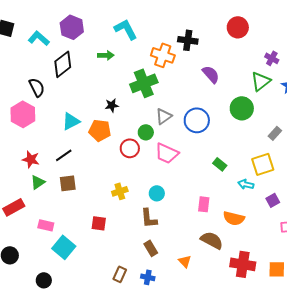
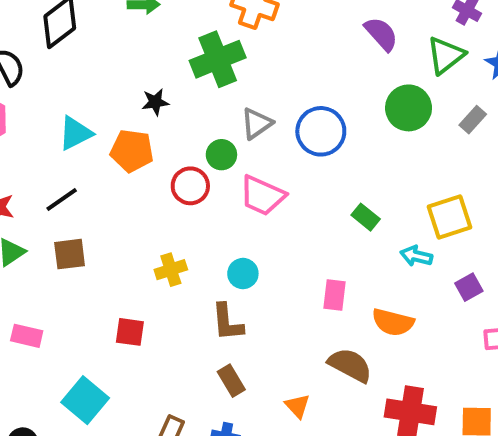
purple semicircle: (211, 74) -> (381, 34), moved
gray rectangle: (275, 133) -> (473, 120), moved
cyan square: (64, 247) -> (85, 400), moved

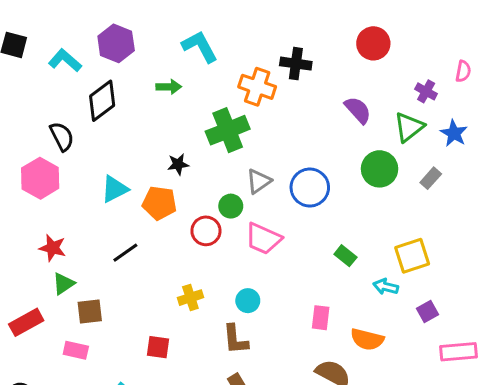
black line: (62, 199) -> (125, 253), moved
brown square: (70, 254) -> (90, 311), moved

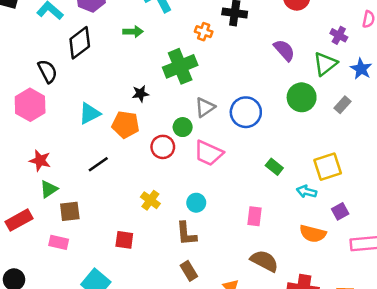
orange cross: (257, 87) -> (204, 32), size x0.6
yellow cross: (190, 298) -> (150, 200), turned -36
orange semicircle: (367, 339) -> (313, 234), moved

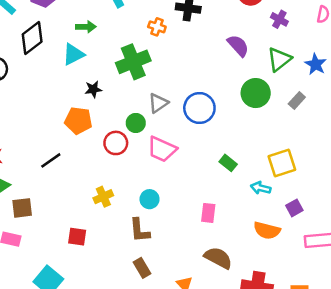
purple cross: (339, 35) -> (279, 19), moved
cyan triangle: (90, 113) -> (73, 54), moved
yellow cross: (150, 200) -> (103, 197), turned 30

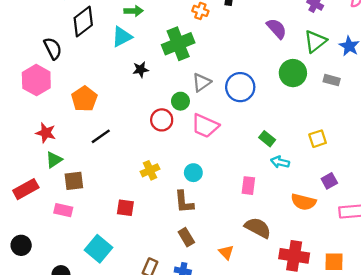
gray rectangle: (297, 101) -> (332, 80), turned 63
orange pentagon: (78, 120) -> (84, 99), moved, turned 30
yellow square: (282, 163) -> (318, 139), size x0.7
cyan arrow: (261, 188) -> (280, 162), moved

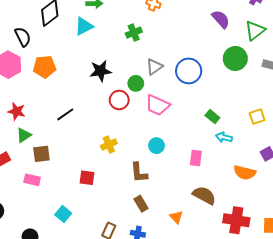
green cross: (178, 44) -> (134, 33), size x0.6
black star: (141, 70) -> (101, 71), moved, size x1.5
orange pentagon: (84, 99) -> (45, 67), moved, turned 30
cyan circle: (193, 173) -> (156, 146), moved
cyan square: (98, 249) -> (63, 214), size x0.7

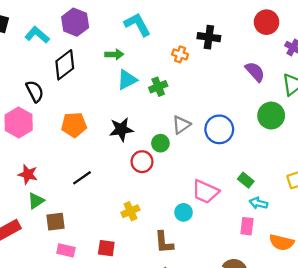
cyan triangle: (84, 26) -> (127, 80), moved
orange pentagon: (45, 67) -> (74, 125), moved
pink trapezoid: (158, 105) -> (205, 192), moved
pink rectangle: (196, 158) -> (247, 226), moved
pink rectangle: (32, 180) -> (66, 250), moved

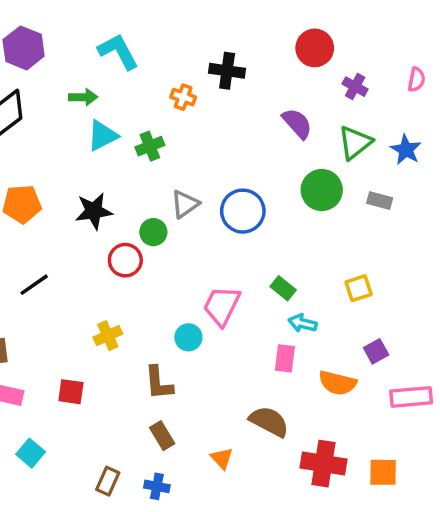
pink trapezoid: (205, 192) -> (222, 306), turned 92

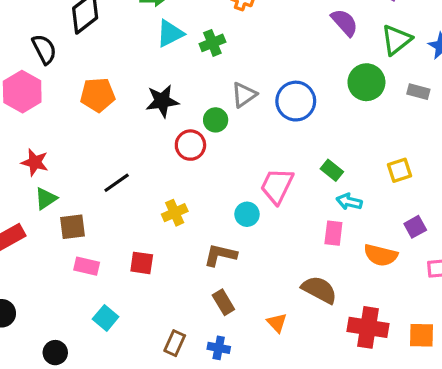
black line: (34, 285) -> (117, 183), moved
brown L-shape: (159, 383) -> (220, 255), turned 108

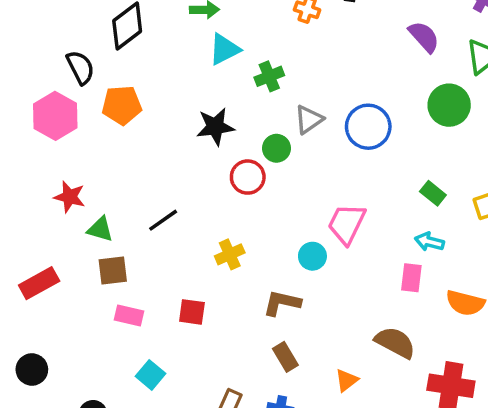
green cross: (212, 43) -> (269, 76), moved
orange pentagon: (98, 95) -> (122, 105), moved
green rectangle: (332, 170) -> (433, 193), moved
green triangle: (46, 199) -> (100, 229), moved, turned 50
orange triangle: (277, 323) -> (347, 380), turned 35

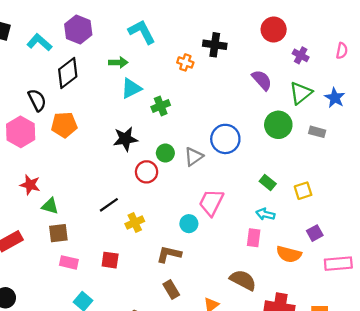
gray triangle: (309, 119) -> (194, 157), moved
black line: (163, 220) -> (109, 205), moved

